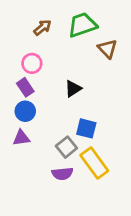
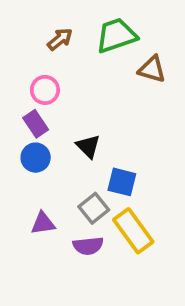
brown triangle: (108, 49) -> (152, 69), turned -30
black triangle: (73, 89) -> (88, 146), moved, turned -42
purple triangle: (21, 138) -> (43, 223), moved

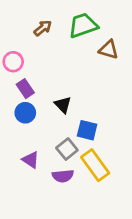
pink circle: (45, 90) -> (13, 62), moved
purple triangle: (43, 223) -> (31, 160), turned 42

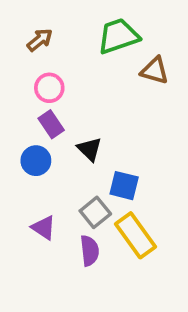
brown arrow: (43, 28) -> (40, 40), moved
pink circle: (13, 62) -> (49, 88), moved
purple rectangle: (25, 89) -> (51, 124), moved
purple semicircle: (63, 176) -> (90, 251), turned -90

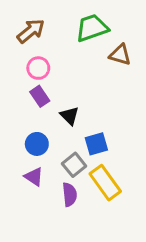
brown arrow: (40, 40) -> (31, 31), size x1.4
blue circle: (36, 161) -> (37, 144), moved
blue square: (124, 186) -> (96, 144), turned -30

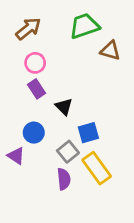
purple triangle: (34, 177) -> (16, 156), moved

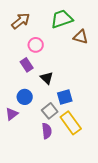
pink circle: (35, 63) -> (36, 45), moved
purple triangle: (16, 156) -> (12, 114), turned 48

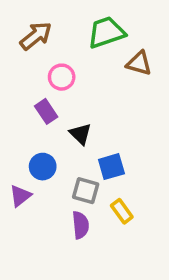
gray square: (50, 111) -> (86, 191), turned -35
yellow rectangle: (71, 123) -> (122, 211), size x0.6

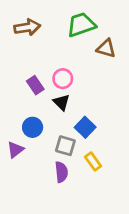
brown arrow: (36, 36) -> (27, 27), turned 30
pink circle: (62, 77) -> (63, 79), moved
blue square: (111, 167) -> (85, 127), turned -30

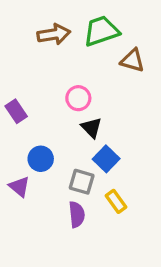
brown arrow: (27, 27) -> (54, 34), moved
purple rectangle: (35, 85) -> (16, 111), moved
black triangle: (61, 102) -> (91, 128), moved
purple triangle: (15, 150) -> (19, 187), turned -42

